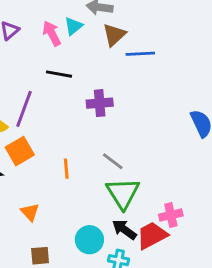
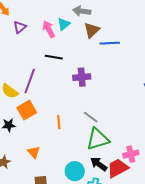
green triangle: (123, 193) -> (98, 139), turned 45

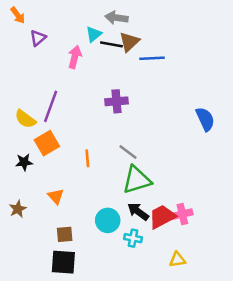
pink arrow: (49, 29) -> (75, 57), moved, turned 42
black line: (54, 57) -> (111, 44), moved
pink cross: (131, 154) -> (182, 214), moved

